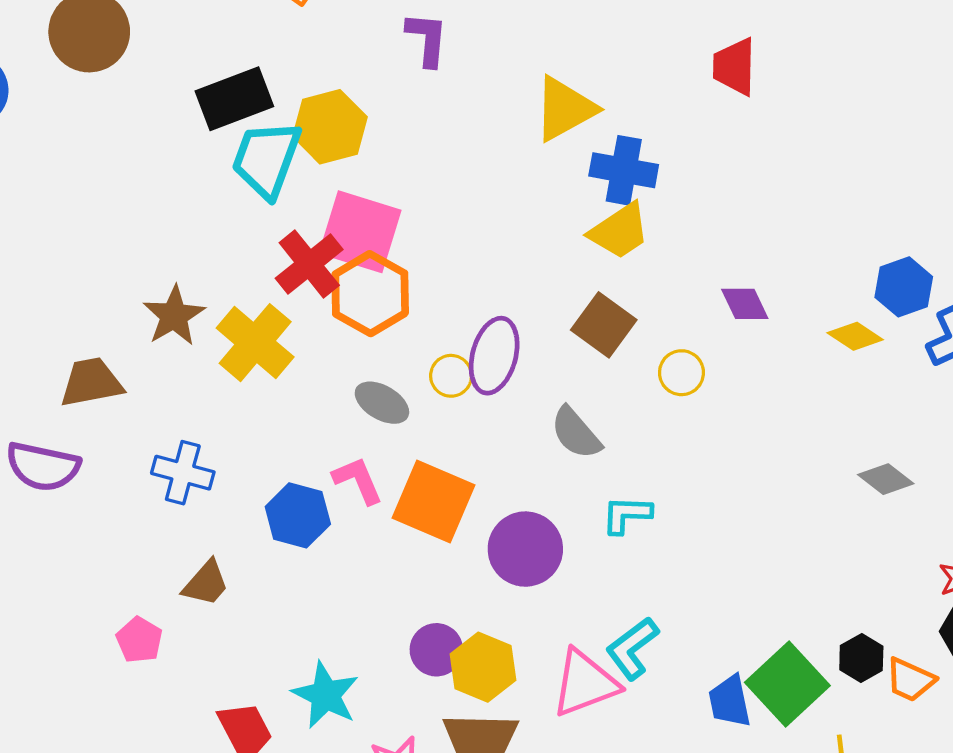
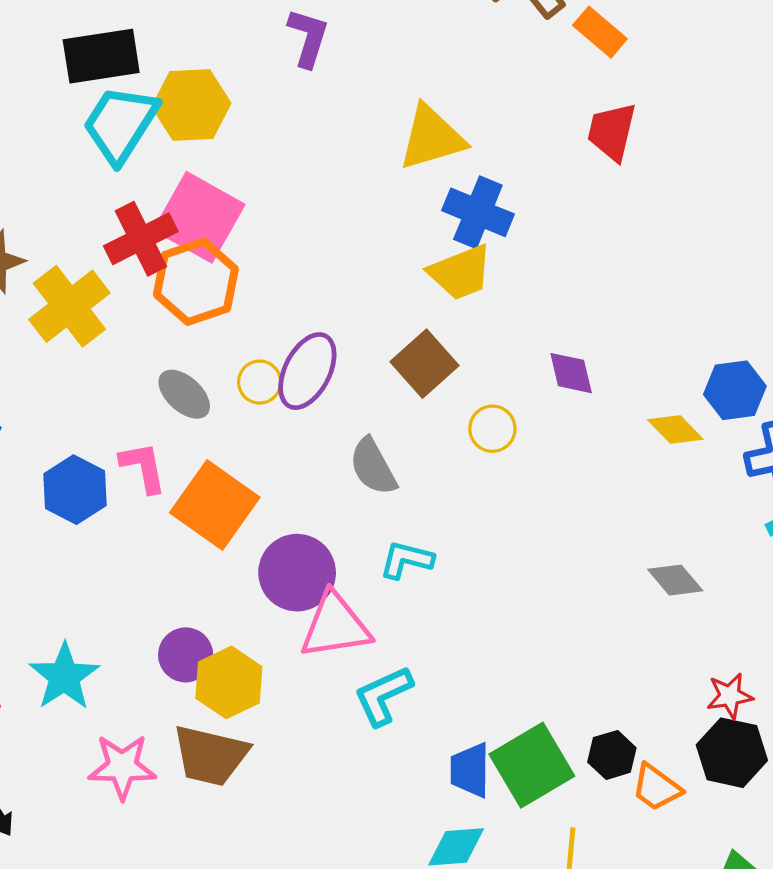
pink triangle: (585, 683) -> (335, 626), moved

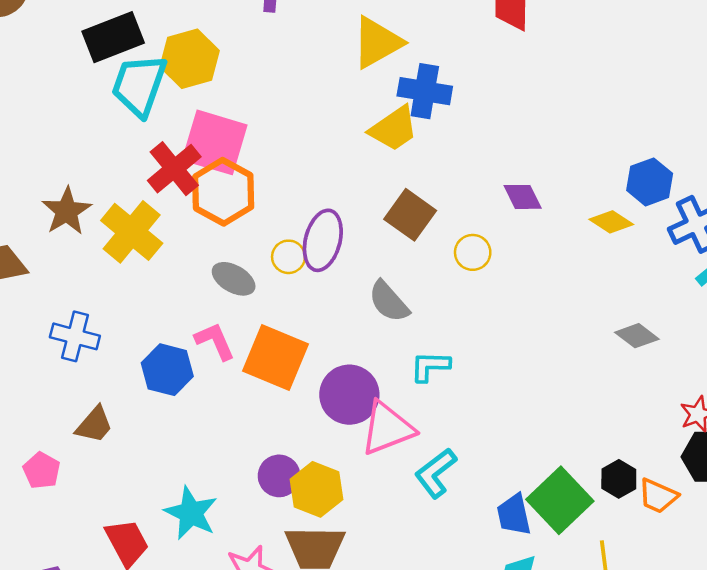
yellow trapezoid: (460, 273) -> (394, 129), moved

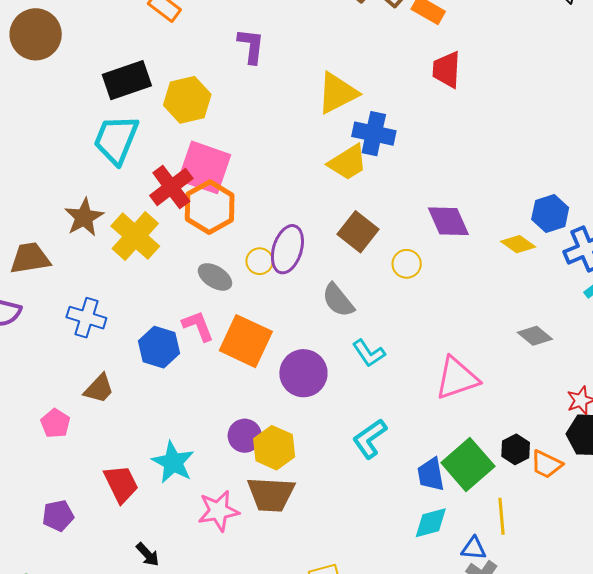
cyan trapezoid: (139, 85) -> (116, 140), moved
purple diamond: (523, 197) -> (448, 221), size x1.4
cyan L-shape: (430, 366) -> (369, 353), turned -128
pink triangle: (387, 428) -> (457, 378), moved

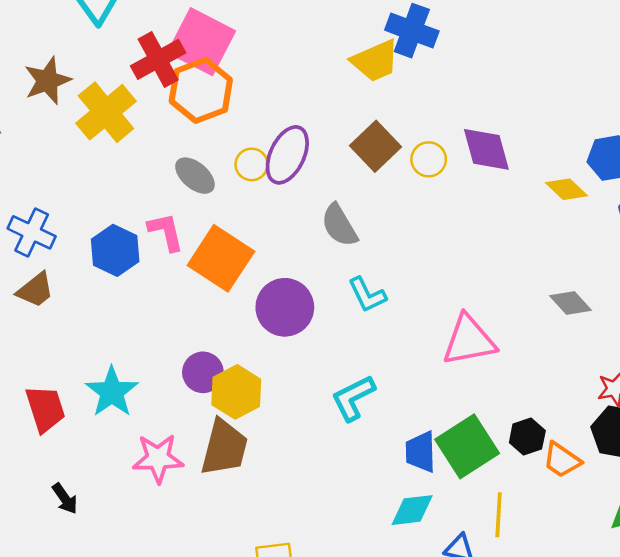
yellow circle: (407, 264) -> (429, 159), moved
blue cross: (86, 318) -> (32, 232), moved
brown trapezoid: (271, 494) -> (224, 448), turned -87

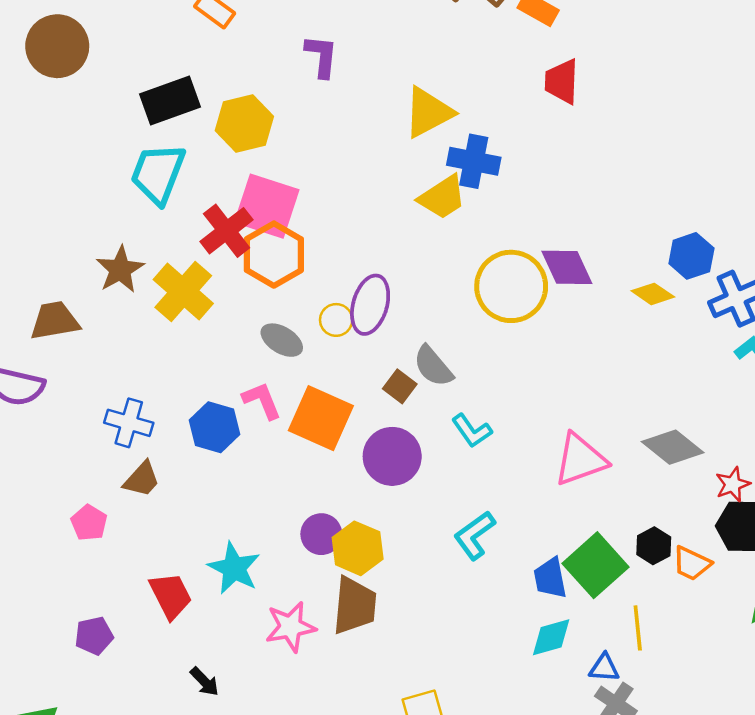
brown square: (375, 146) -> (400, 386), moved, size x0.7
yellow circle: (429, 159) -> (511, 286), size x2.0
gray diamond: (571, 303) -> (673, 447), moved, size x1.4

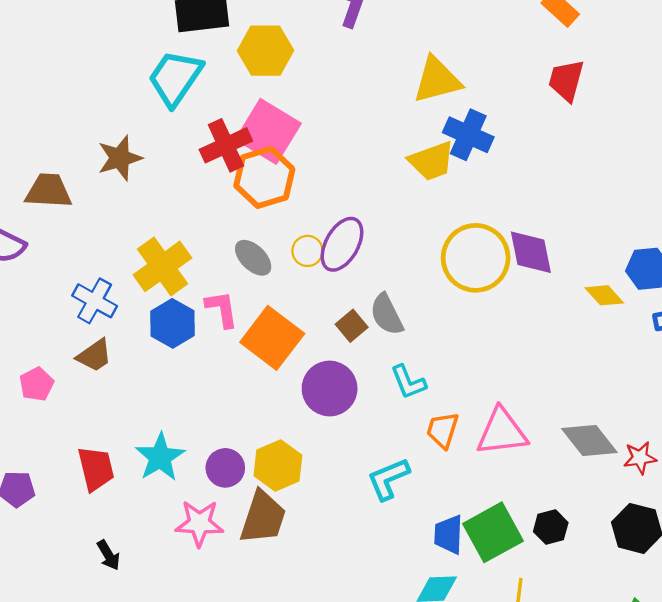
yellow cross: (183, 291) -> (162, 266), moved
red star: (733, 484) -> (640, 458), moved
purple circle: (321, 534) -> (225, 468), moved
orange trapezoid: (692, 563) -> (443, 430), moved, turned 69

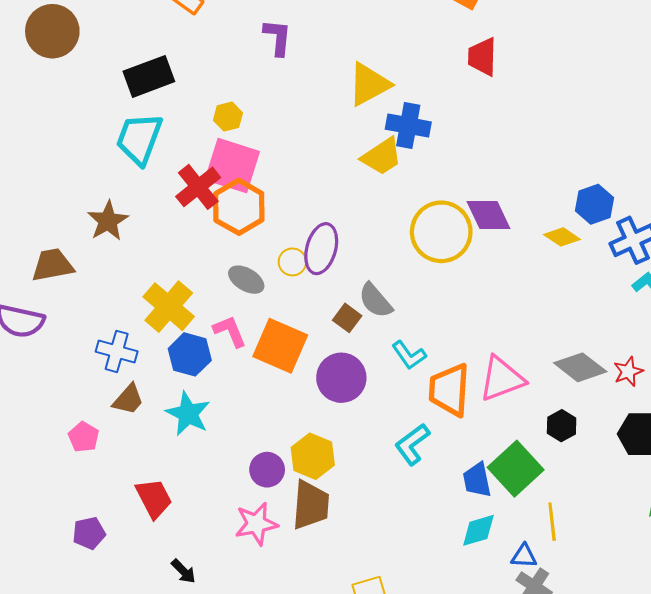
yellow hexagon: (266, 51) -> (228, 117), moved, size x0.6
orange trapezoid: (443, 430) -> (449, 390), size x1.6
cyan star: (160, 457) -> (188, 414), moved
black hexagon: (551, 527) -> (562, 426), moved

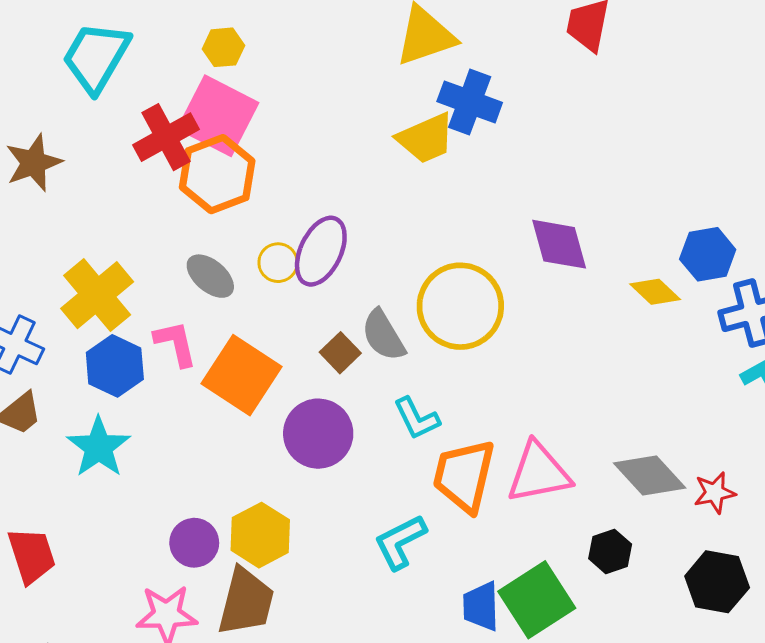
yellow circle: (441, 232) -> (460, 306), moved

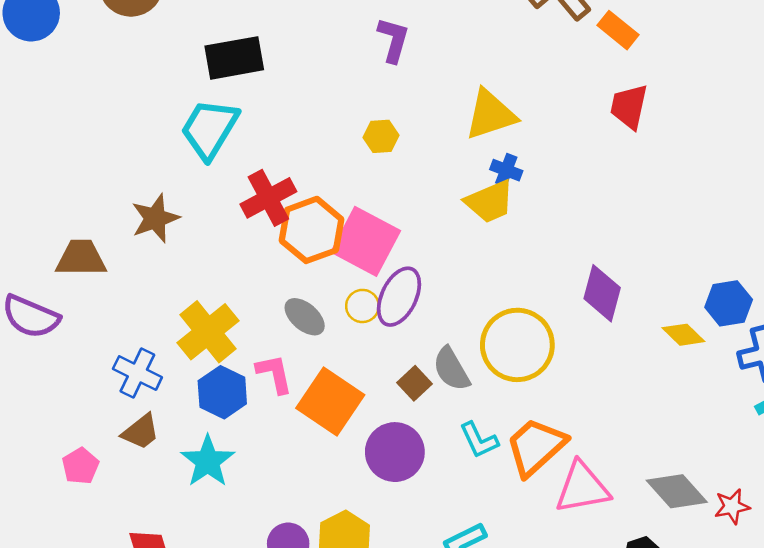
yellow hexagon: (223, 47) -> (381, 136), moved
blue cross: (470, 102) -> (506, 170), moved, size x0.6
pink square: (218, 116) -> (366, 241), moved
purple diamond: (559, 244) -> (602, 293), turned 30
orange trapezoid: (464, 476) -> (536, 447), moved, turned 34

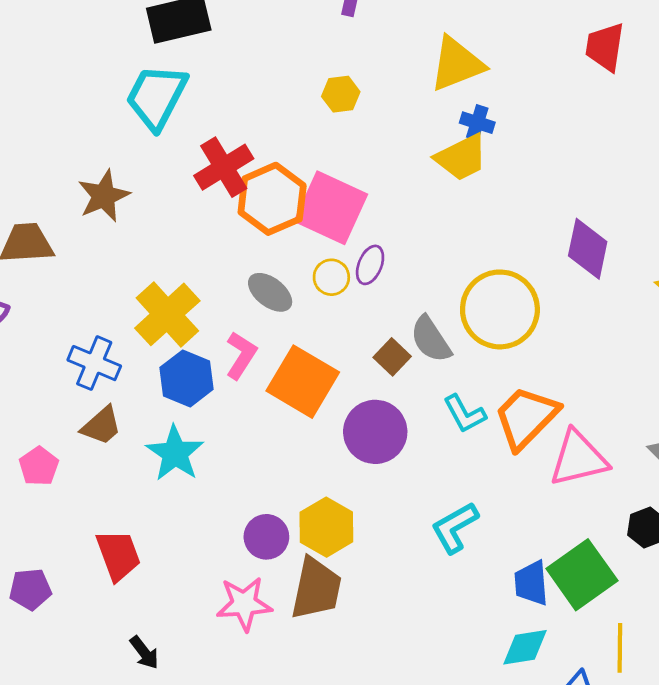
purple ellipse: (399, 297) -> (370, 265), size x0.6
pink L-shape: (274, 374) -> (241, 355), turned 48

